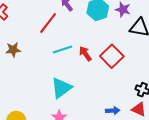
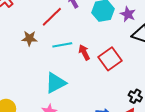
brown star: (13, 50) -> (29, 38), moved

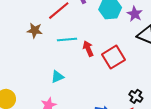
cyan triangle: (56, 83) -> (57, 77), size x0.6

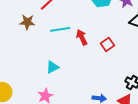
red square: (113, 57) -> (107, 44), size x0.6

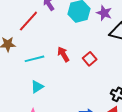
cyan line: (60, 29) -> (35, 59), moved

